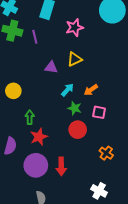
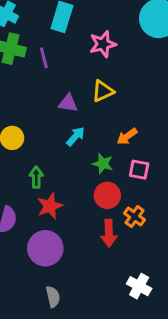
cyan arrow: (67, 90) -> (76, 136), moved
orange cross: (106, 153) -> (135, 217), moved
red arrow: (61, 166) -> (109, 233), moved

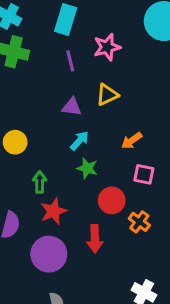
purple line: (44, 58) -> (70, 61), moved
green star: (103, 164) -> (87, 168), moved
red arrow: (109, 233) -> (95, 239), moved

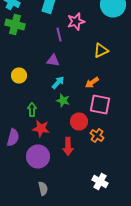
purple line: (70, 61) -> (59, 34), moved
yellow triangle: (107, 95) -> (101, 50), moved
yellow circle: (15, 142) -> (19, 76), moved
pink square: (144, 174) -> (100, 104), size x1.5
red star: (53, 211) -> (41, 128), turned 30

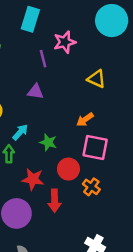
yellow triangle: (101, 50) -> (96, 79), turned 49
cyan arrow: (58, 82) -> (20, 132), moved
red star: (41, 128) -> (33, 179), moved

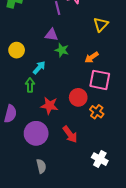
yellow triangle: (96, 79) -> (101, 24), turned 49
green star: (48, 142) -> (62, 50), moved
red arrow: (55, 201) -> (70, 134), moved, turned -36

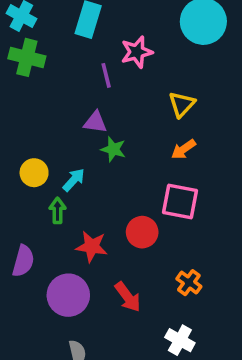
yellow circle: (17, 50) -> (34, 173), moved
orange arrow: (92, 57) -> (184, 149), moved
orange cross: (97, 112) -> (189, 283), moved

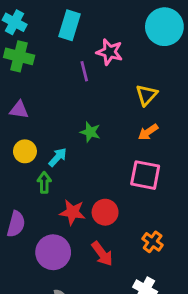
pink star: (137, 52) -> (110, 52), turned 30
purple triangle: (95, 122) -> (19, 110), moved
red circle: (142, 232) -> (105, 212), moved

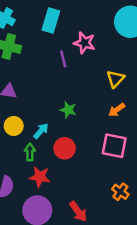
red star: (72, 212) -> (40, 177), moved
red circle: (105, 212) -> (65, 148), moved
orange cross: (153, 242) -> (120, 192), moved

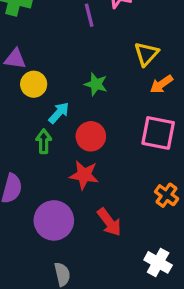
yellow triangle: (115, 79) -> (146, 54), moved
yellow circle: (14, 126) -> (34, 84), moved
red star: (40, 177) -> (84, 175), moved

